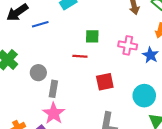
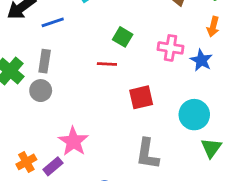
green square: (92, 36) -> (123, 37), turned 32
gray circle: (38, 73) -> (41, 91), moved
gray rectangle: (53, 89) -> (45, 61), moved

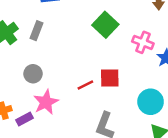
green square: (123, 37) -> (105, 25), size x1.5
red line: (107, 64) -> (85, 85), moved, turned -42
gray circle: (41, 91) -> (33, 74), moved

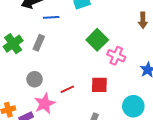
pink cross: (143, 42) -> (116, 56), moved
red line: (85, 85) -> (67, 89), moved

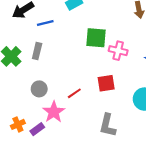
green square: (97, 40) -> (96, 38), turned -30

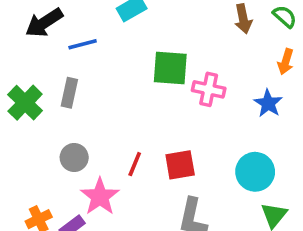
red square: (106, 83) -> (180, 165), moved
red line: (74, 93) -> (135, 164), turned -32

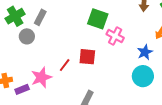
gray circle: (74, 158) -> (27, 36), moved
red square: (180, 165) -> (87, 57), moved
cyan circle: (255, 172) -> (143, 76), moved

